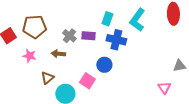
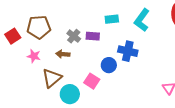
cyan rectangle: (107, 19) -> (112, 19), turned 64
blue cross: (116, 40) -> (128, 51), moved
brown triangle: (47, 78) -> (52, 78), size x1.5

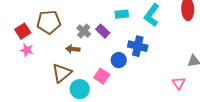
purple rectangle: (93, 36) -> (103, 31), turned 40
pink star: (34, 56) -> (27, 50), moved

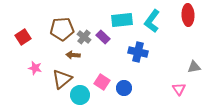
cyan rectangle: (122, 14) -> (122, 20), size x1.5
brown pentagon: (49, 22) -> (62, 29), moved
pink star: (27, 50) -> (35, 68), moved
blue circle: (119, 60) -> (124, 88), moved

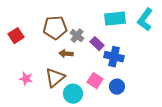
purple rectangle: (103, 37) -> (97, 44), moved
blue cross: (138, 52) -> (114, 57), moved
pink star: (35, 68) -> (26, 79), moved

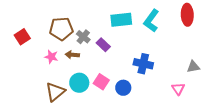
blue cross: (114, 57) -> (143, 64), moved
brown triangle: (55, 78) -> (55, 92), moved
pink star: (26, 79) -> (51, 57), moved
cyan circle: (73, 94) -> (79, 83), moved

